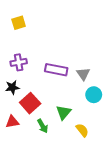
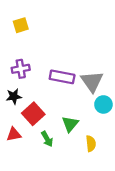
gray triangle: (83, 74) -> (92, 81), size x1.5
yellow semicircle: (82, 130) -> (91, 144), turned 32

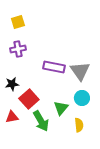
purple cross: (21, 69) -> (18, 49), moved
cyan circle: (103, 104) -> (82, 98), moved
green arrow: (47, 139) -> (41, 121), size x1.5

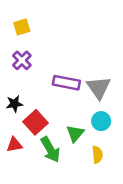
purple cross: (18, 49) -> (22, 60), turned -35

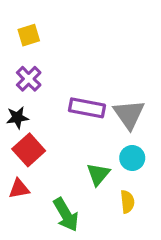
black star: (14, 104) -> (17, 118), moved
red square: (35, 122) -> (29, 150), moved
green arrow: (50, 150) -> (66, 215), moved

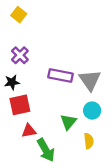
yellow square: (29, 35) -> (19, 15), moved, turned -35
red square: (29, 150) -> (20, 105), turned 30
red triangle: (19, 189) -> (29, 131), moved

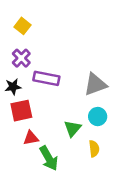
yellow square: (19, 15) -> (23, 26), moved
purple rectangle: (60, 76) -> (46, 78), moved
gray triangle: (90, 80) -> (95, 84), turned 45

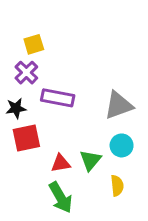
yellow square: (23, 26) -> (34, 44), moved, turned 35
red triangle: (31, 138) -> (61, 163), moved

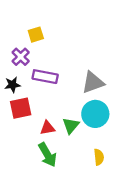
yellow square: (34, 44) -> (36, 35), moved
cyan circle: (122, 145) -> (95, 114), size x1.5
yellow semicircle: (117, 186) -> (99, 157), moved

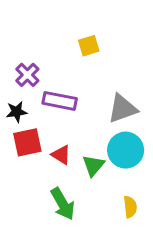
yellow square: (36, 35) -> (89, 46), moved
red triangle: (47, 128) -> (61, 155), moved, turned 42

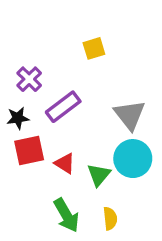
purple rectangle: (60, 101) -> (63, 107), turned -48
gray triangle: (123, 109) -> (130, 115), turned -48
yellow semicircle: (130, 207) -> (110, 218), moved

